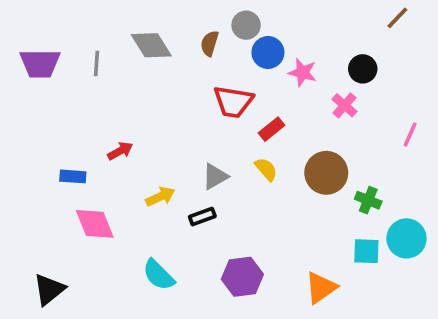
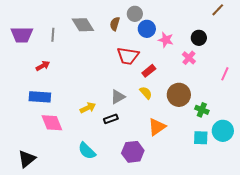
red arrow: (120, 151) -> (43, 66), moved
blue rectangle: (73, 176) -> (40, 97), size x1.5
orange triangle: (321, 288) -> (157, 127), moved

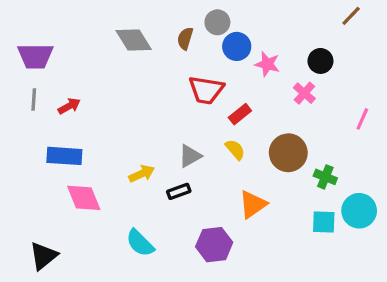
gray line: (53, 35) -> (34, 100), moved

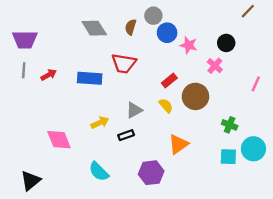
red trapezoid: (206, 90) -> (124, 63), moved
brown circle: (288, 153) -> (195, 96), moved
blue rectangle: (64, 156) -> (90, 78), moved

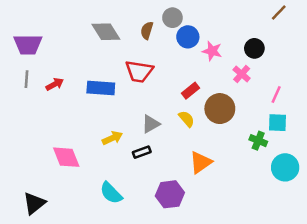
pink line: (256, 84) -> (276, 94), moved
cyan square: (228, 157) -> (277, 123), moved

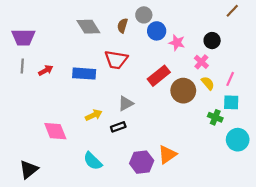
red rectangle: (190, 91) -> (159, 76), size x1.5
yellow semicircle: (187, 119) -> (208, 83), moved
orange triangle: (201, 162) -> (167, 155), moved

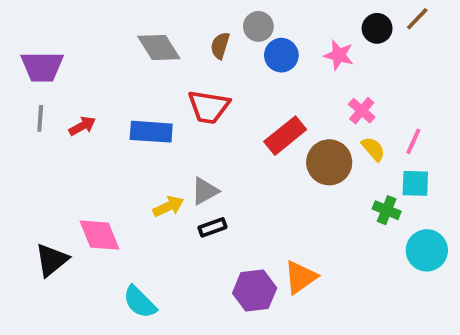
black circle: (212, 41) -> (377, 28), moved
pink star: (177, 43) -> (339, 55), moved
gray triangle: (126, 103) -> (205, 191), moved
cyan semicircle: (93, 161) -> (140, 302), moved
black triangle: (29, 170) -> (52, 260), moved

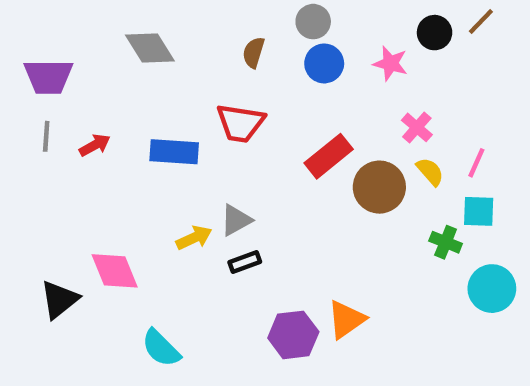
gray circle: (258, 26) -> (313, 22), moved
gray diamond: (159, 47) -> (150, 48), moved

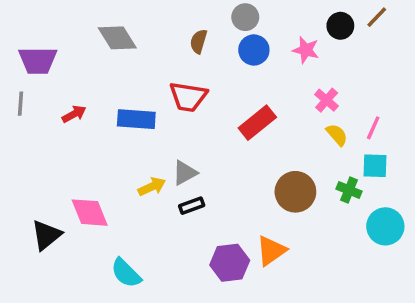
gray line: (46, 136) -> (20, 104), moved
brown circle: (379, 187) -> (295, 192), moved

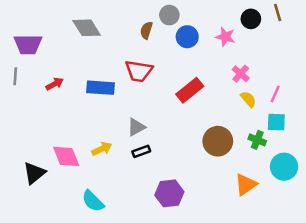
gray circle: (245, 17) -> (169, 15), moved
brown line: (377, 17) -> (278, 13), turned -60
yellow arrow: (152, 187) -> (102, 149), moved
orange triangle: (271, 251) -> (246, 185), moved

